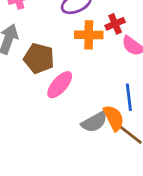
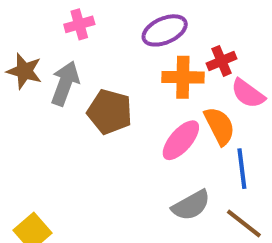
pink ellipse: (60, 85) -> (181, 140), moved
orange semicircle: (114, 118) -> (219, 126), moved

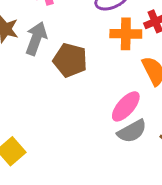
pink ellipse: (181, 140) -> (126, 106), moved

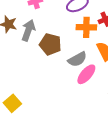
gray semicircle: (132, 131) -> (77, 59), moved

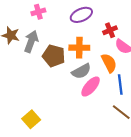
orange cross: (86, 27) -> (79, 48), moved
yellow square: (12, 103) -> (31, 119), moved

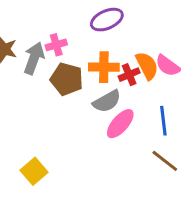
pink cross: (38, 12) -> (56, 45), moved
red cross: (110, 30) -> (129, 75), moved
orange semicircle: (109, 63) -> (147, 66), moved

